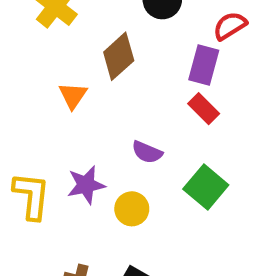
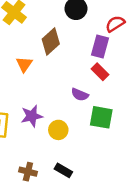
purple semicircle: (147, 152) -> (80, 95), moved
green square: (206, 187) -> (101, 117), turned -30

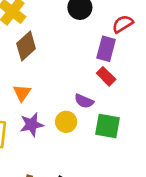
brown diamond: (51, 41) -> (26, 46), moved
orange triangle: (24, 64) -> (22, 93), moved
yellow circle: (58, 130) -> (66, 122), moved

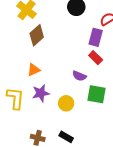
orange triangle: (22, 93) -> (34, 70), turned 32
yellow circle: (66, 122) -> (66, 103), moved

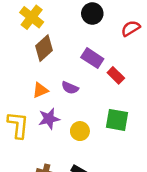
purple rectangle: (96, 37) -> (92, 58), moved, turned -72
purple semicircle: (79, 76) -> (70, 88), moved

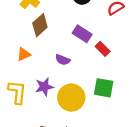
orange triangle: (40, 90) -> (24, 54), moved
yellow circle: (80, 131) -> (71, 98), size x1.6

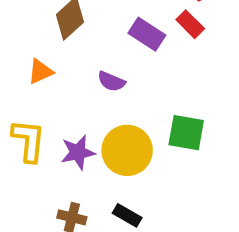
red rectangle: (103, 49) -> (190, 24), moved
purple star: (44, 87) -> (78, 152), moved

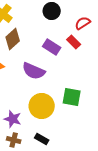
purple semicircle: (111, 81) -> (34, 71), size x1.6
purple star: (78, 152) -> (13, 119), moved, turned 30

